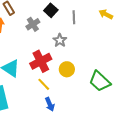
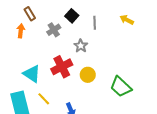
yellow line: (44, 84) -> (44, 99), moved

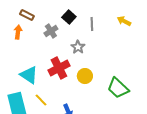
brown rectangle: (30, 14) -> (27, 15), turned -32

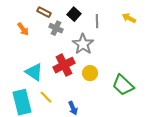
brown rectangle: (27, 15) -> (44, 12), moved
gray cross: (51, 31) -> (56, 28), turned -32
orange arrow: (18, 32) -> (23, 29), turned 136
gray star: (78, 47) -> (83, 44), size x1.5

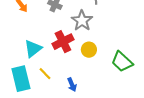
cyan triangle: (34, 72) -> (33, 49), turned 48

